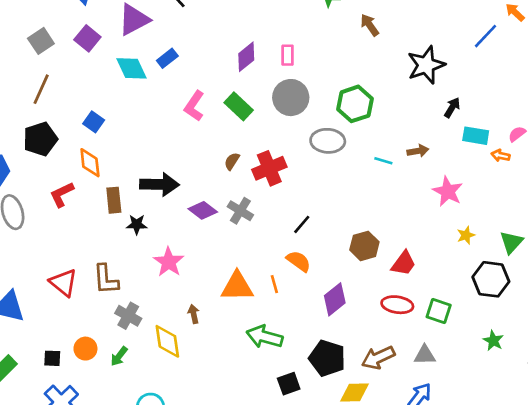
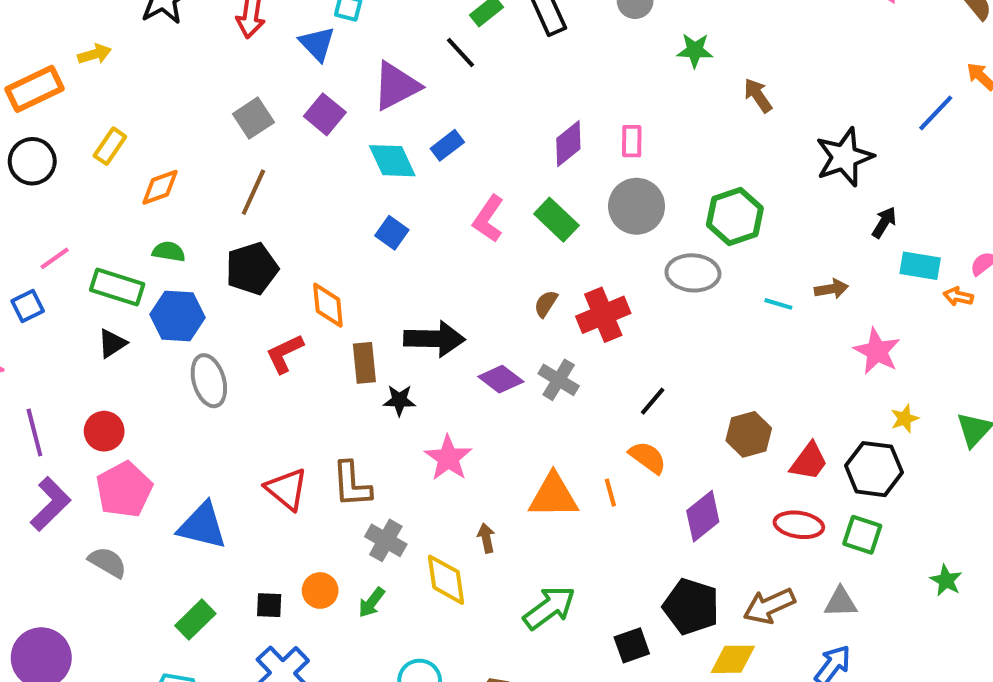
blue square: (94, 122) -> (392, 233), moved
black hexagon: (491, 279) -> (874, 469), moved
green arrow: (265, 337) -> (549, 608), moved, turned 128

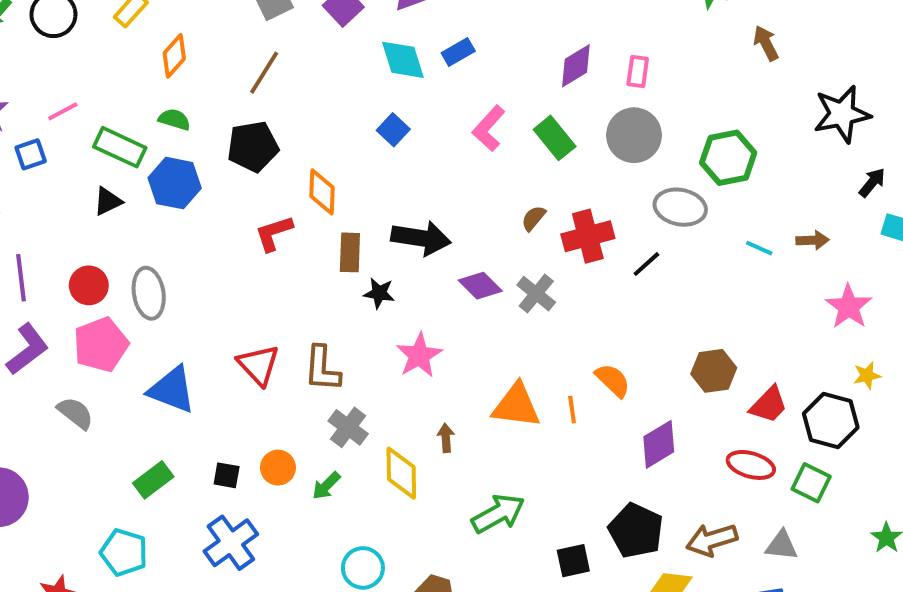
orange diamond: (160, 187) -> (174, 56), turned -36
gray ellipse: (209, 381) -> (149, 293), moved
black line: (653, 401) -> (646, 264), moved

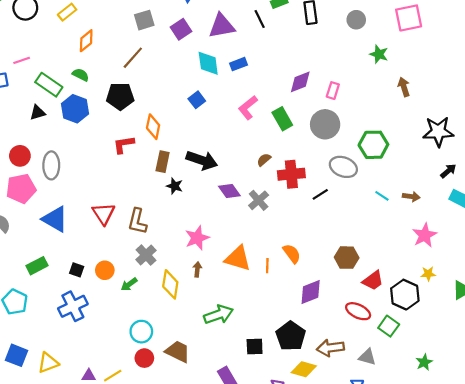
pink star: (419, 355) -> (197, 238), moved

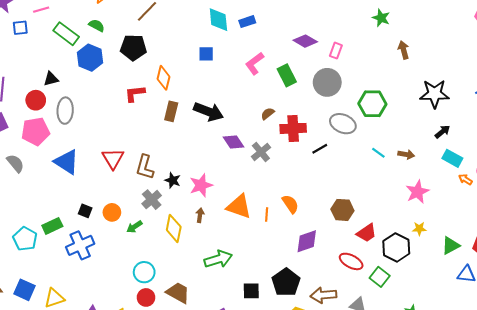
purple diamond: (300, 82) -> (305, 41), turned 50
blue square: (197, 100) -> (206, 54), turned 35
black triangle: (38, 113) -> (51, 79), moved
black star: (175, 186) -> (173, 180), moved
green rectangle: (37, 266) -> (52, 226), moved

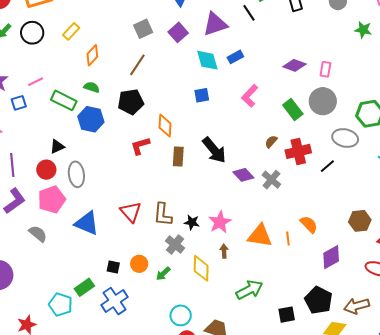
green rectangle: (287, 75) -> (293, 109), moved
black arrow: (209, 112) -> (214, 150), turned 40

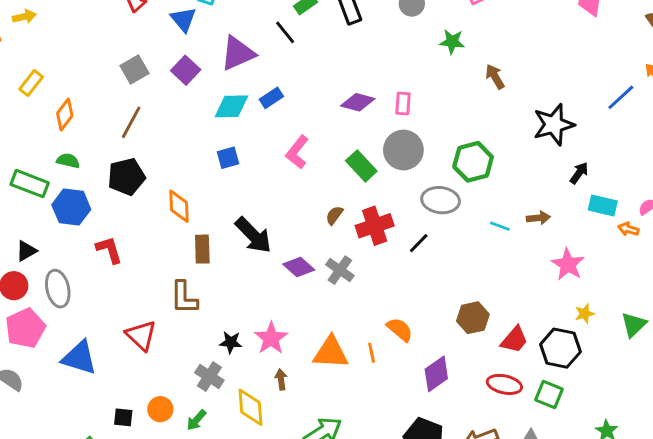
cyan diamond: (207, 60) -> (231, 106), turned -70
red L-shape: (140, 146) -> (109, 250), moved, turned 95
brown L-shape: (163, 215) -> (184, 298), moved

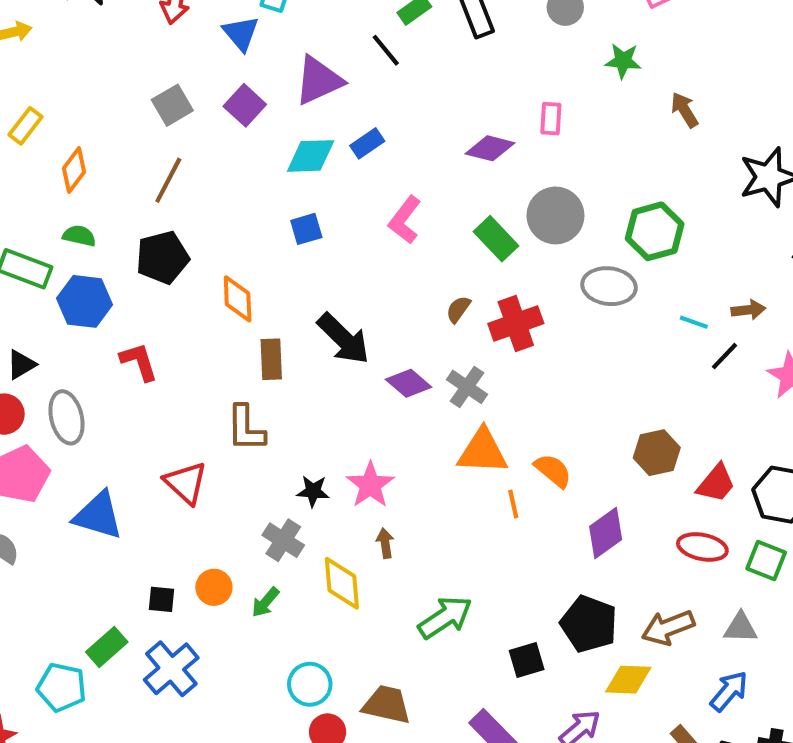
pink rectangle: (403, 103) -> (551, 119), moved
black line: (419, 243) -> (725, 356), moved
orange triangle: (331, 353) -> (483, 452), moved

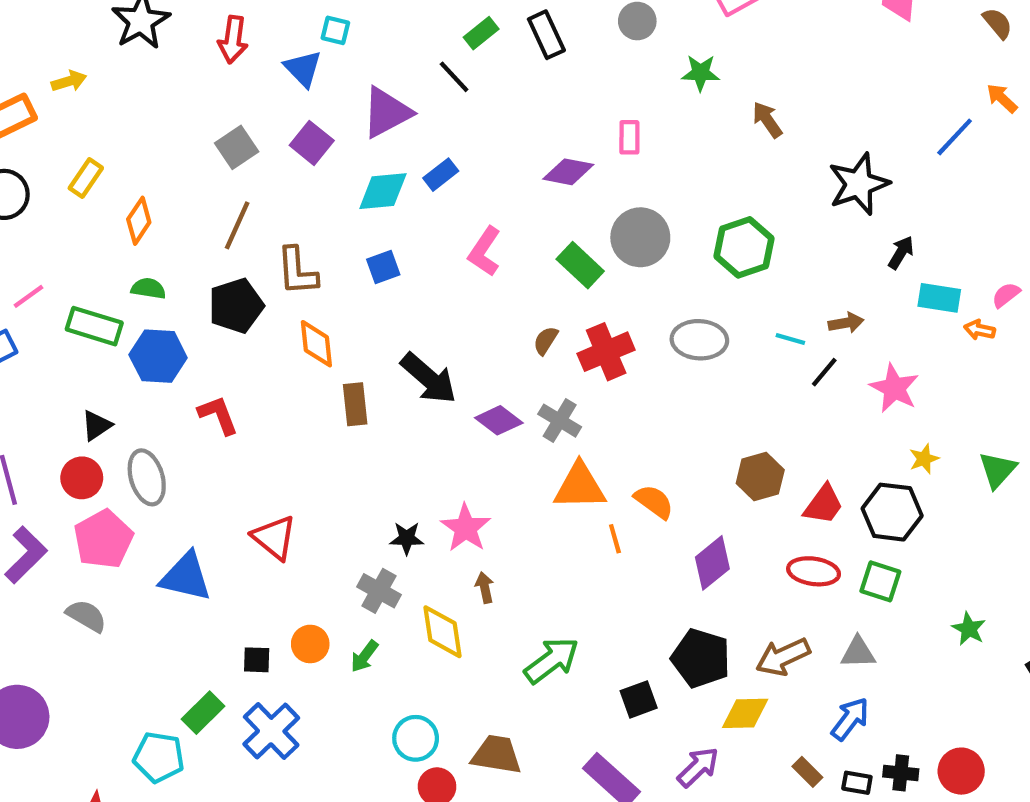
gray ellipse: (609, 286) -> (699, 340), moved
brown L-shape: (246, 428) -> (297, 271), moved

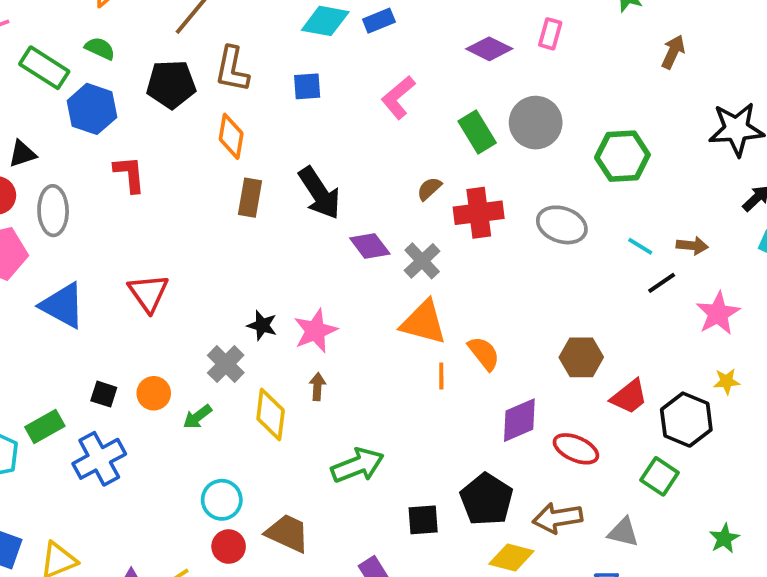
brown arrow: (767, 120) -> (673, 52), turned 44
red ellipse: (814, 571) -> (576, 449), moved

